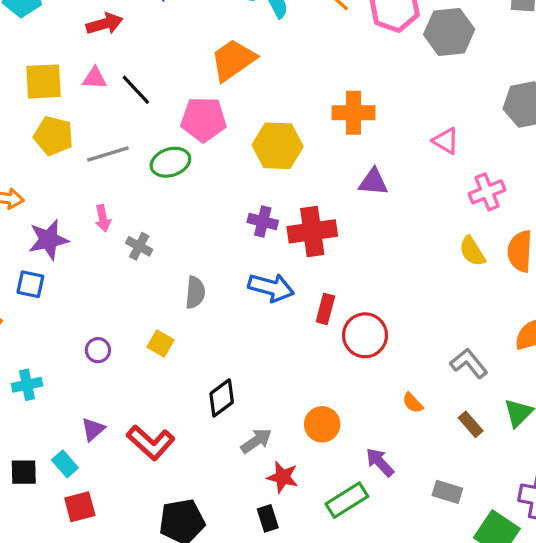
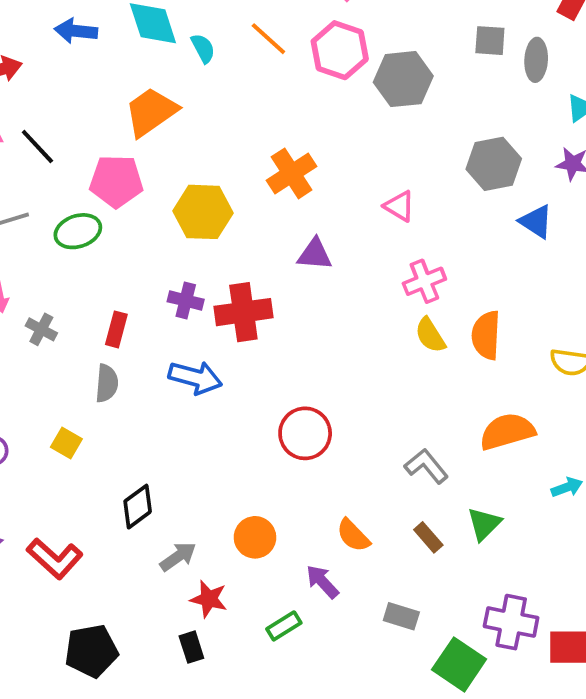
orange cross: (353, 113) -> (292, 173), turned -33
pink cross: (487, 192) -> (424, 281), moved
red rectangle: (325, 309) -> (116, 329), moved
orange semicircle: (413, 403) -> (353, 535), moved, size x1.4
green rectangle: (347, 500) -> (284, 626), size x0.7

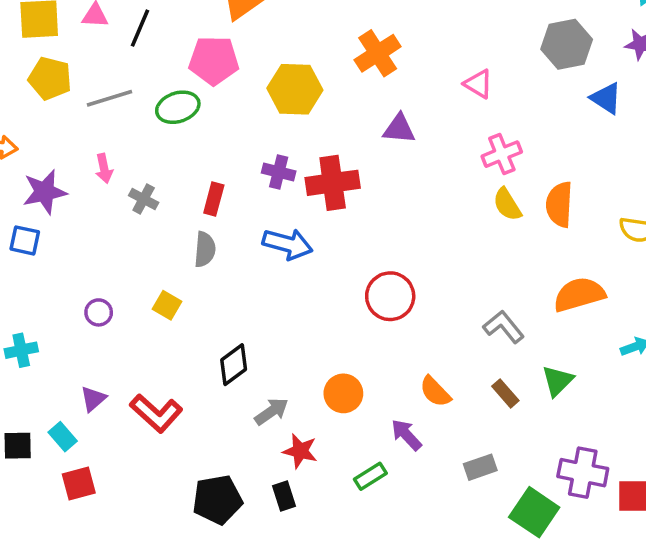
black line: (37, 146) -> (140, 28), turned 66
gray rectangle: (401, 616) -> (480, 467), turned -36
black pentagon: (91, 651) -> (217, 500), moved

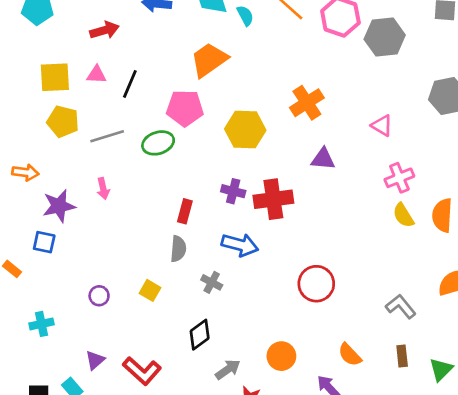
gray cross: (144, 199) -> (212, 282), moved
green triangle: (558, 381) -> (441, 369), moved
brown rectangle: (505, 393) -> (402, 356), turned 35

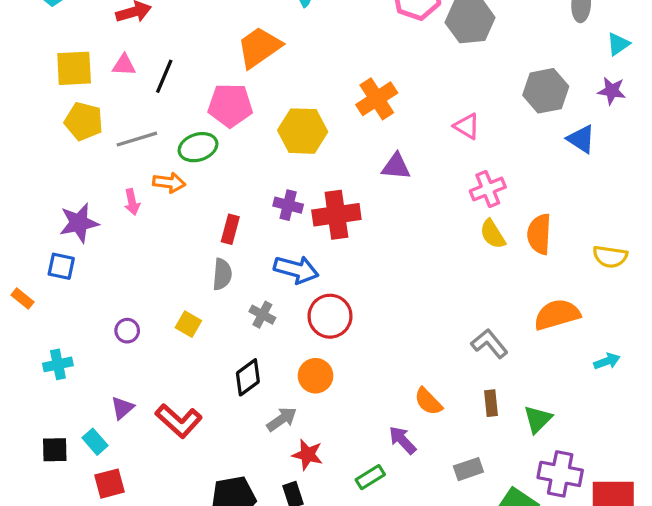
orange arrow: (25, 172) -> (169, 183), moved
red circle: (316, 284) -> (330, 316), moved
orange circle: (281, 356) -> (316, 376), moved

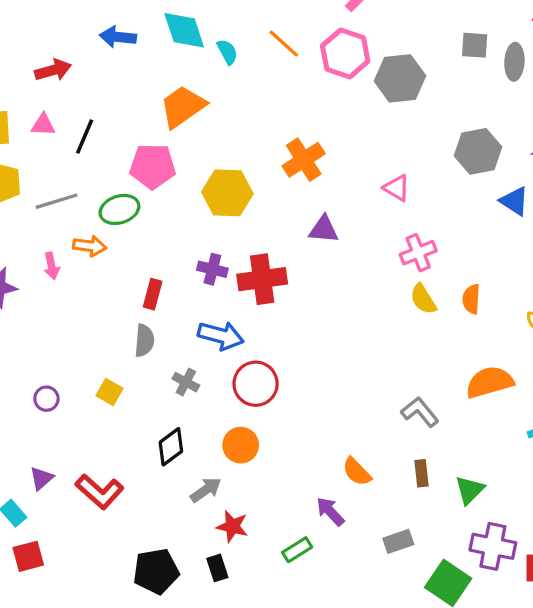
orange semicircle: (539, 234) -> (471, 299), size x0.7

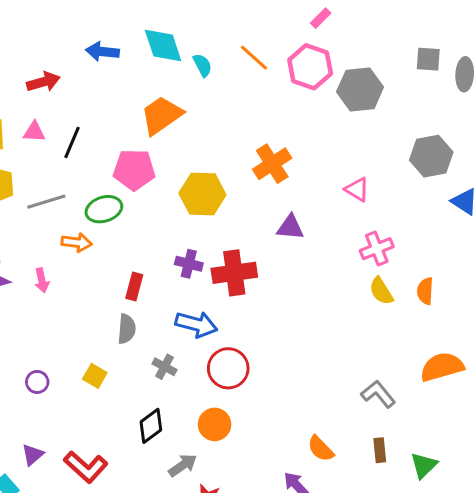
pink arrow: (51, 266) -> (42, 280), moved

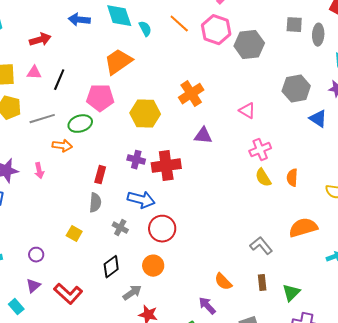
purple circle: (37, 382) -> (36, 255), moved

